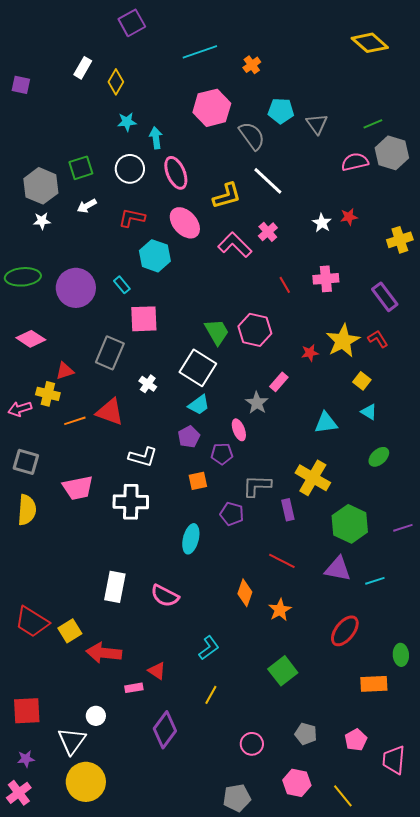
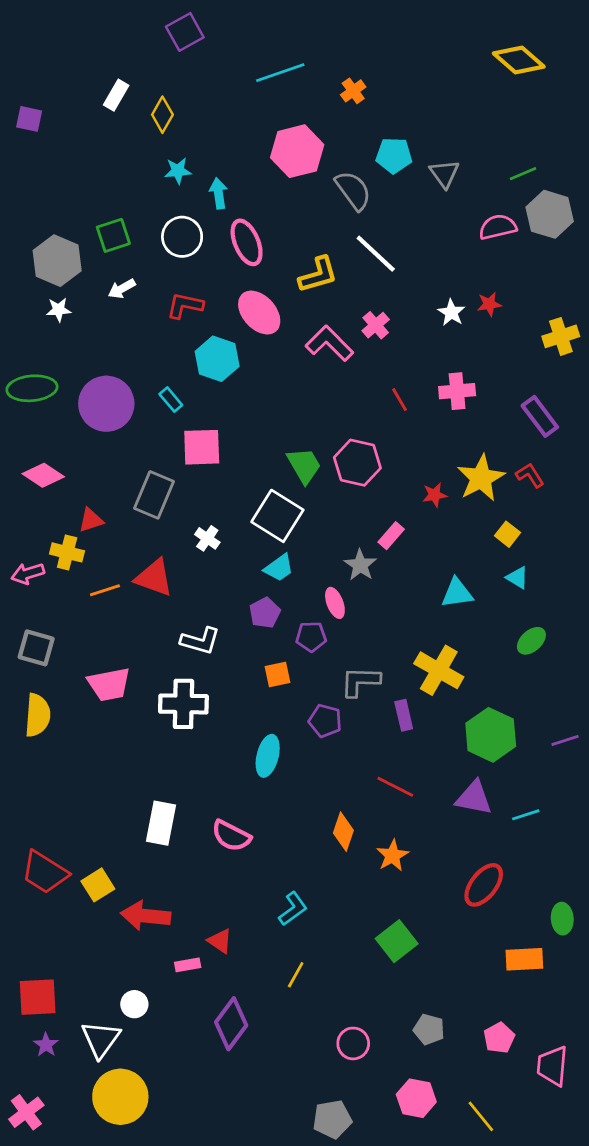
purple star: (26, 759) -> (46, 1045), moved, turned -30

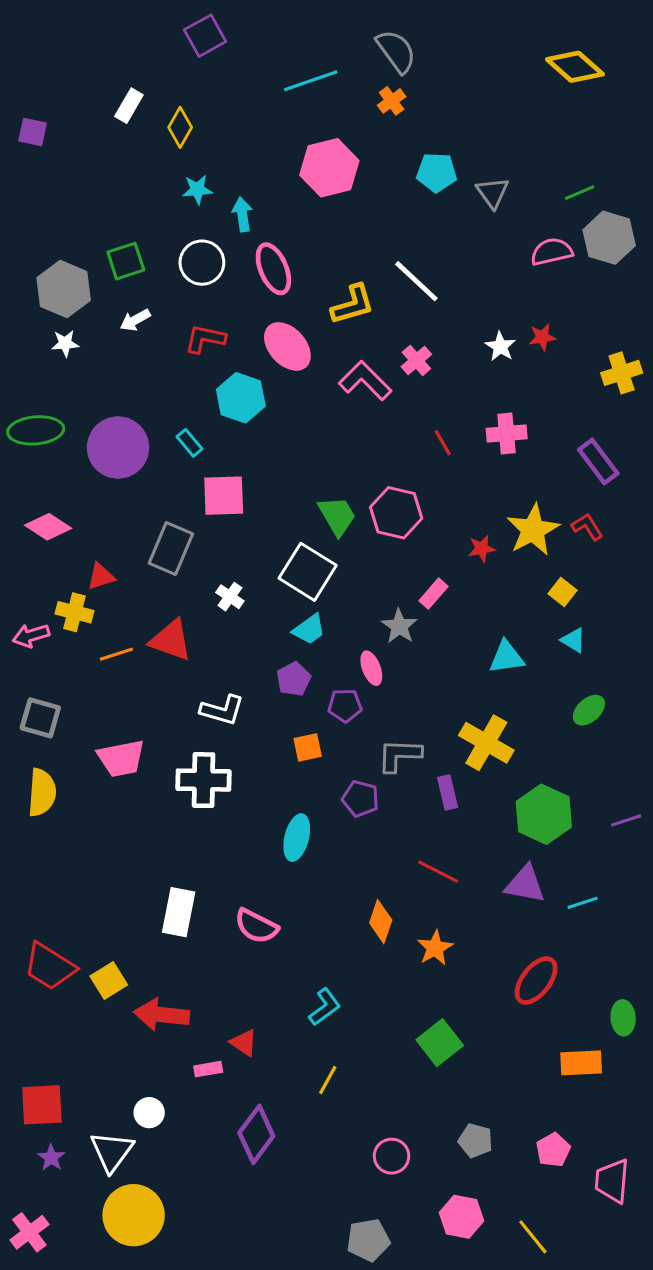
gray semicircle: (353, 190) -> (396, 51), moved

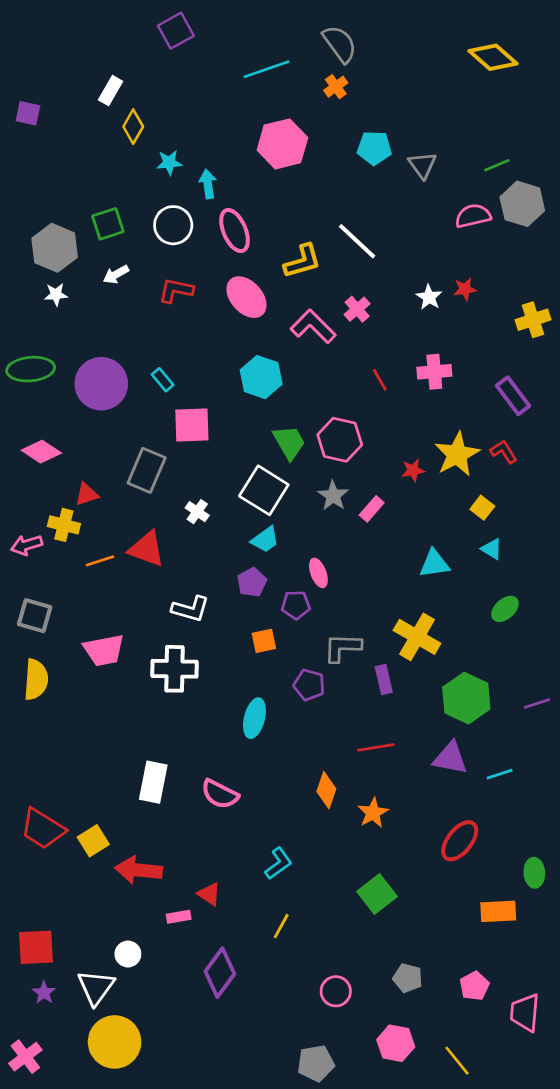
yellow diamond: (180, 127) -> (133, 127), moved
cyan hexagon: (241, 398) -> (261, 377), moved
gray star: (399, 626) -> (333, 496), moved
red line: (438, 872) -> (376, 747), turned -36

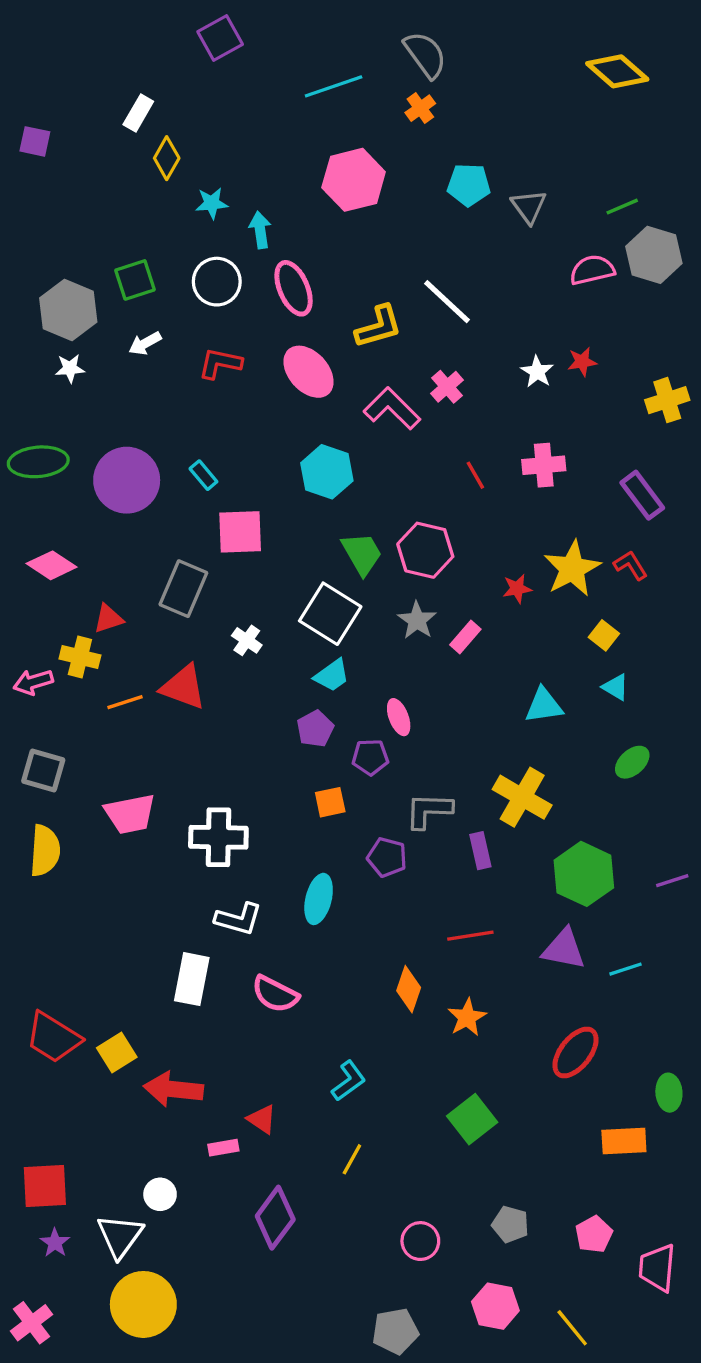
white L-shape: (191, 609) -> (238, 919), moved

